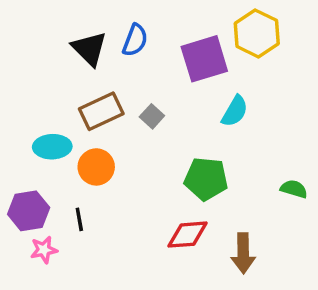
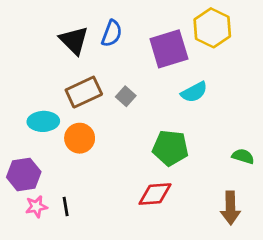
cyan semicircle: (235, 111) -> (194, 92), turned 32
black line: (79, 219) -> (66, 207), moved
brown arrow: (243, 253) -> (230, 208), moved

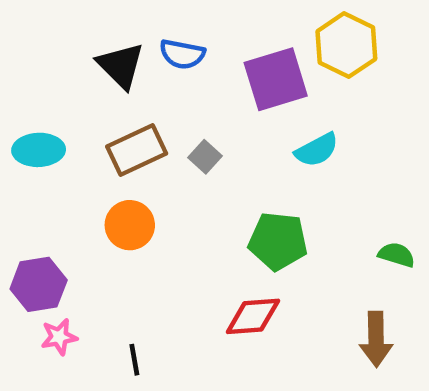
blue semicircle: (112, 33) -> (182, 54), turned 80
cyan ellipse: (43, 121) -> (39, 150), moved
black line: (66, 207) -> (134, 360), moved

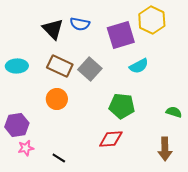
brown rectangle: (137, 150) -> (60, 66), turned 50
gray square: (205, 157) -> (90, 69), size x1.6
black line: (134, 360) -> (59, 158), turned -48

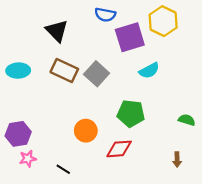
blue semicircle: (80, 24) -> (105, 15), moved
orange circle: (57, 99) -> (86, 131), moved
brown arrow: (165, 149) -> (177, 160), size x0.6

